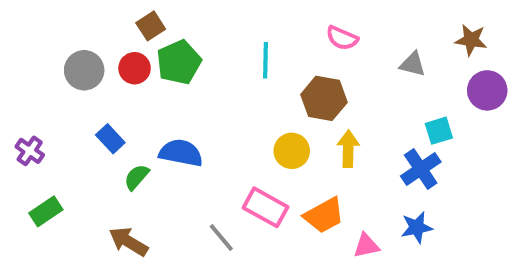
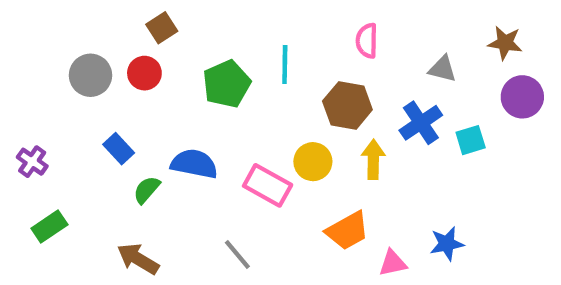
pink semicircle: (342, 38) -> (367, 41), turned 68
green pentagon: (179, 62) -> (227, 84), moved
blue cross: (421, 169) -> (421, 123), moved
pink rectangle: (266, 207) -> (268, 185), moved

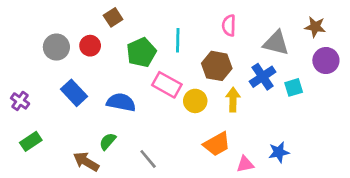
brown square: (162, 28) -> (113, 17), moved
gray triangle: (442, 69) -> (276, 43), size x1.5
blue rectangle: (119, 149) -> (74, 93), size x1.4
pink rectangle: (268, 185) -> (167, 85), moved
green semicircle: (147, 190) -> (108, 141), moved

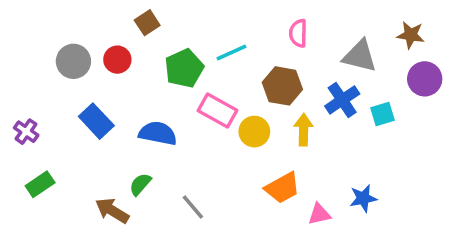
cyan line: (178, 40) -> (232, 53), turned 65

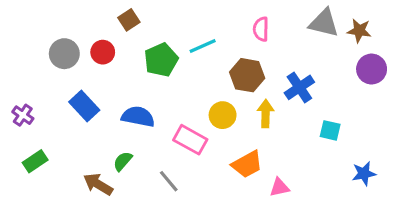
gray triangle: (360, 56) -> (324, 23), moved
pink rectangle: (217, 110) -> (190, 140), moved
cyan square: (383, 114) -> (330, 130), moved, turned 30
blue star: (363, 198) -> (364, 173), moved

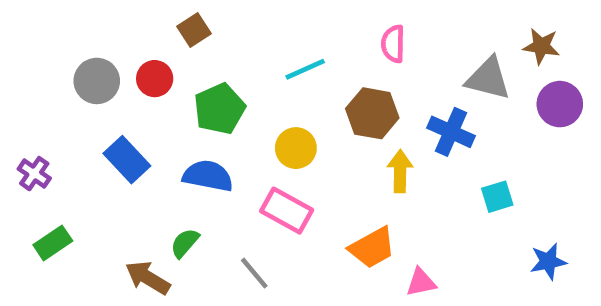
gray triangle: (324, 23) -> (488, 79), moved
green pentagon: (161, 60) -> (219, 109), moved
blue cross: (299, 87) -> (451, 132), turned -32
yellow circle: (223, 115) -> (296, 148), moved
cyan square: (330, 130) -> (497, 197), turned -30

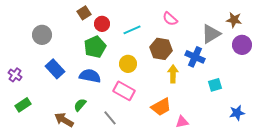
pink semicircle: (393, 44) -> (170, 19), turned -49
red circle: (155, 79) -> (102, 24), moved
gray triangle: (488, 79) -> (211, 34), turned -45

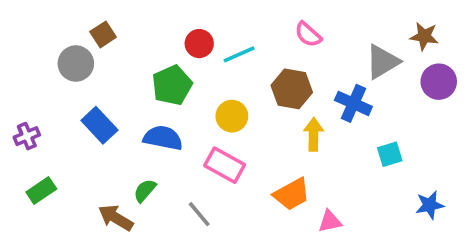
brown square: (84, 13) -> (103, 34), moved
red circle: (102, 24) -> (199, 44), moved
purple cross: (15, 75) -> (27, 136), turned 32

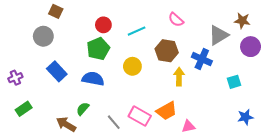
brown square: (103, 34) -> (56, 11), moved, turned -32
red circle: (199, 44) -> (103, 25), moved
cyan square: (390, 154) -> (234, 82), moved
pink rectangle: (225, 165) -> (140, 116), moved

